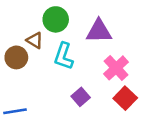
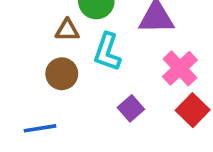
brown triangle: (35, 40) -> (67, 30), turned -30
brown circle: (16, 57) -> (62, 74), moved

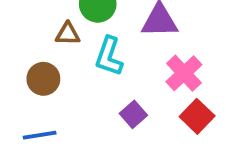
brown circle: (62, 74) -> (43, 79), moved

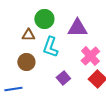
brown circle: (43, 79) -> (26, 62), moved

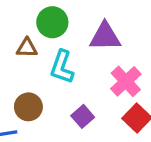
brown circle: (26, 62) -> (28, 107), moved

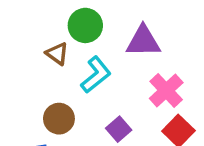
brown triangle: (27, 48) -> (57, 54), turned 35
cyan L-shape: (62, 67) -> (96, 75), turned -148

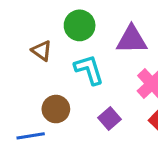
brown triangle: (57, 54) -> (42, 51), moved
cyan L-shape: (96, 75) -> (89, 70), turned -68

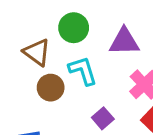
brown triangle: (42, 51) -> (37, 52), size x1.4
brown circle: (56, 109) -> (51, 88), moved

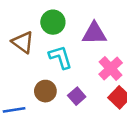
brown circle: (51, 88) -> (45, 91), moved

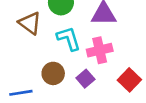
pink cross: (111, 68) -> (100, 50), moved, turned 30

